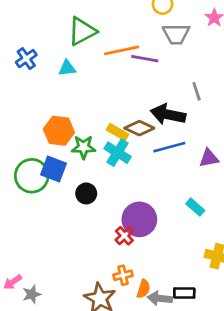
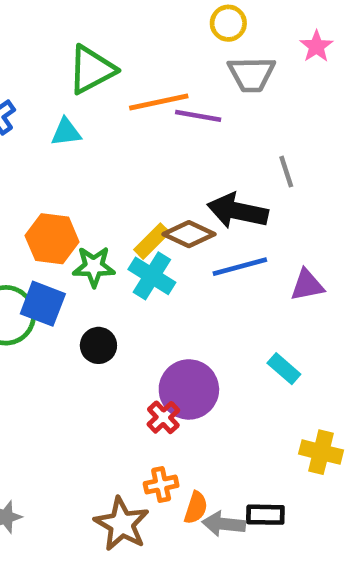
yellow rectangle: (118, 132) -> (152, 241), turned -75

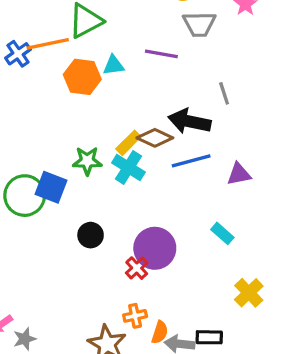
orange line: (159, 102) -> (48, 44), moved
cyan triangle: (66, 132) -> (114, 65), moved
orange hexagon: (52, 239) -> (82, 77), moved
black circle: (98, 345) -> (91, 235), moved
yellow cross: (321, 452) -> (249, 293), turned 32

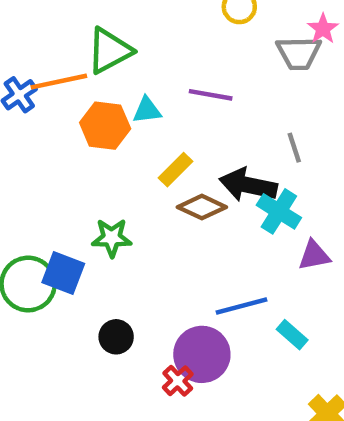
gray trapezoid: (199, 24) -> (299, 53), moved
yellow rectangle: (128, 143) -> (175, 170), moved
blue line: (191, 161) -> (242, 306), moved
cyan cross: (128, 168) -> (279, 211), moved

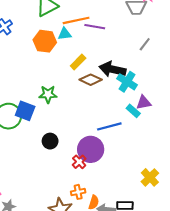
orange line: (59, 82) -> (76, 20), moved
gray line: (294, 148) -> (145, 44), moved, turned 56
cyan rectangle: (292, 335) -> (133, 111), moved

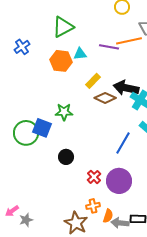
orange line: (76, 20) -> (129, 41), moved
blue line: (109, 126) -> (123, 143), turned -45
purple circle: (91, 149) -> (119, 181), moved

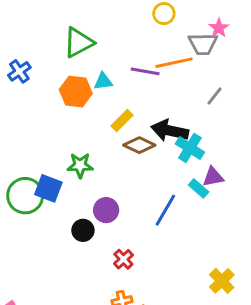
purple circle: (119, 181) -> (106, 210), moved, size x0.7

